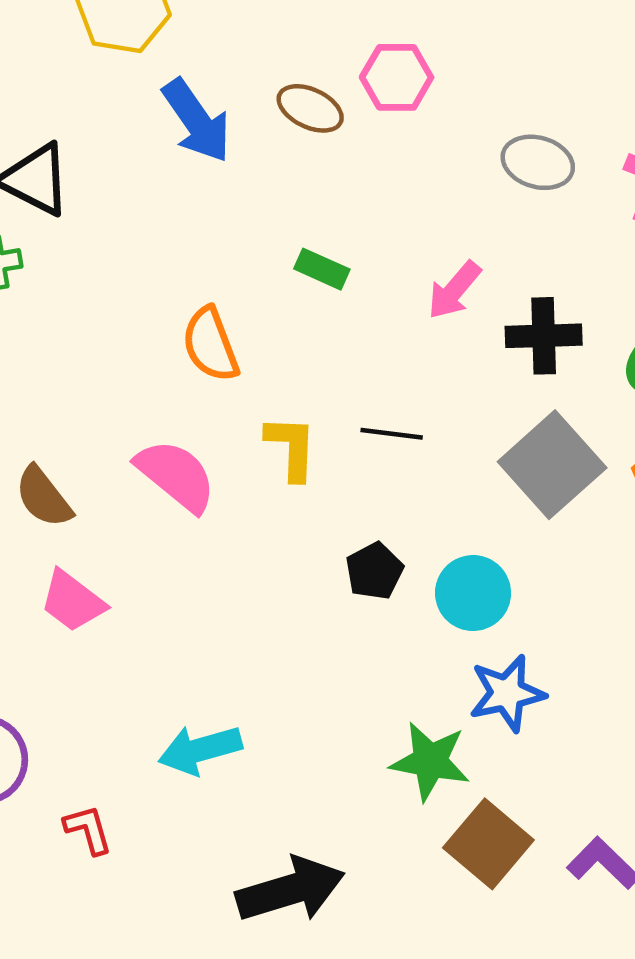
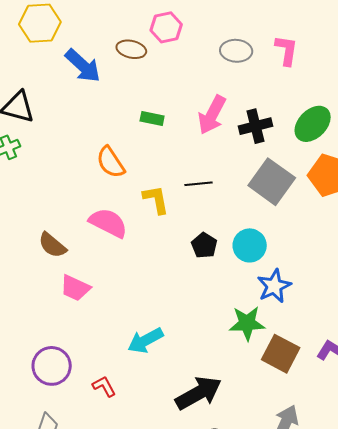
pink arrow: (454, 290) -> (212, 115), size x1.4

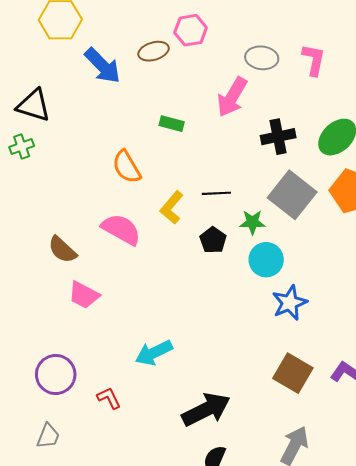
brown ellipse: (131, 49) -> (154, 51), turned -32
pink arrow: (212, 115) -> (232, 97), moved
yellow L-shape: (156, 199) -> (172, 208), turned -132
black pentagon: (204, 245) -> (213, 240), moved
green star: (247, 323) -> (252, 222), moved, size x0.7

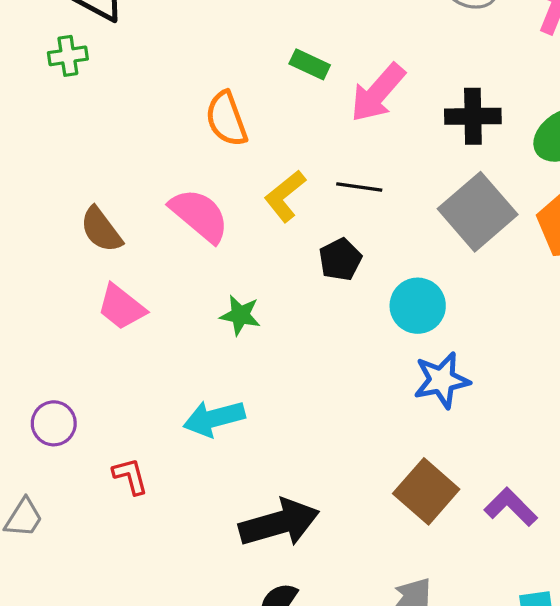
pink arrow: (232, 97) -> (378, 93), moved
green star: (252, 222) -> (240, 315), moved
purple circle: (56, 374) -> (54, 423), size x0.7

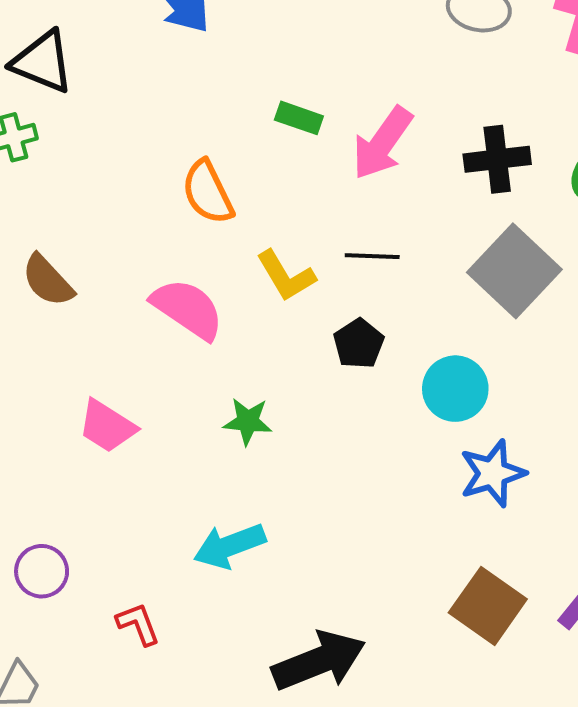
yellow L-shape: (285, 196) -> (286, 276), turned -76
brown semicircle: (101, 230) -> (48, 281), moved

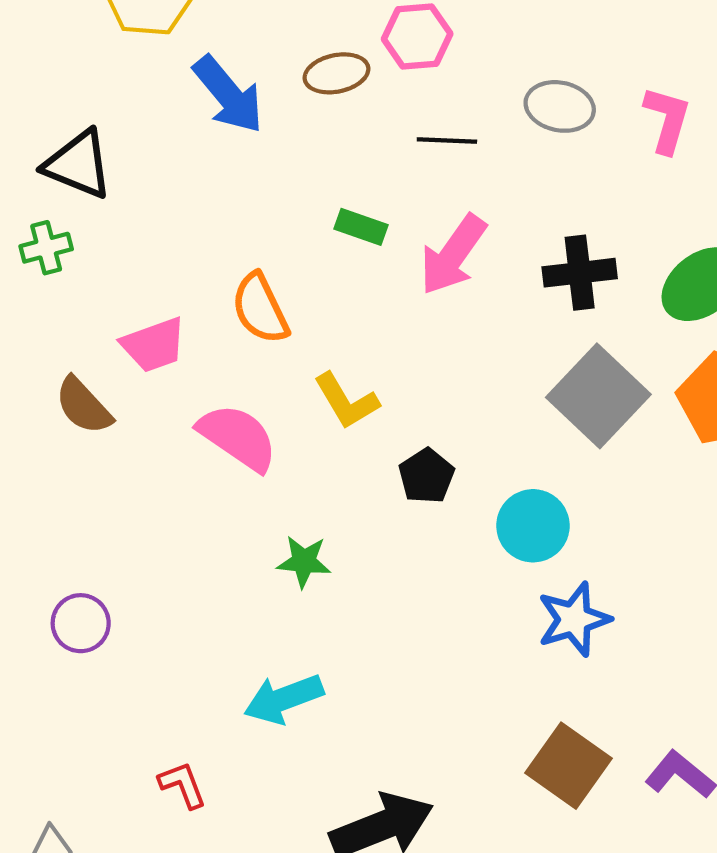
black line: (372, 256) -> (447, 140), moved
pink trapezoid: (107, 426) -> (154, 345), moved, turned -52
purple circle: (42, 571) -> (81, 623), moved

